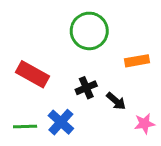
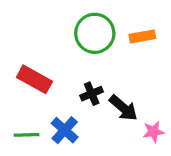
orange rectangle: (137, 61) -> (142, 36), moved
black arrow: (116, 101) -> (123, 108), size x1.4

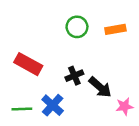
green circle: (95, 33) -> (77, 27), size x0.7

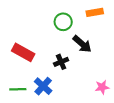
orange rectangle: (115, 29) -> (95, 12), moved
black arrow: (100, 87) -> (82, 44), moved

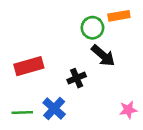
green circle: (63, 22) -> (92, 28), moved
red rectangle: (23, 52) -> (29, 66), turned -45

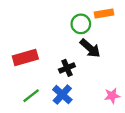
blue cross: (54, 108) -> (62, 95), moved
green line: (22, 112) -> (31, 96), moved, turned -36

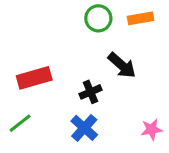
green circle: (81, 24) -> (98, 18), moved
green line: (31, 96) -> (20, 123), moved

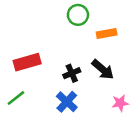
orange rectangle: (141, 18) -> (107, 34), moved
black arrow: (122, 65) -> (103, 69), moved

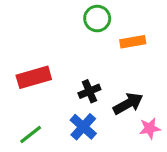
black arrow: (103, 69) -> (128, 104), moved, turned -70
green line: (16, 98) -> (31, 135), moved

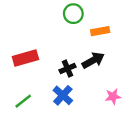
black arrow: (128, 104) -> (93, 60), moved

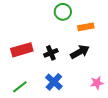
black cross: (67, 68) -> (51, 53), moved

